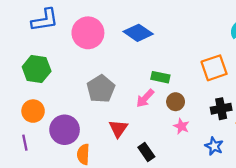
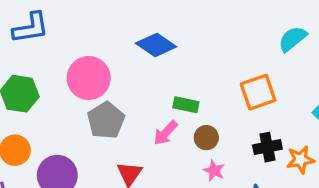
pink circle: (88, 33) -> (89, 78), moved

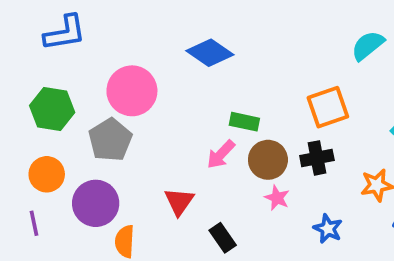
gray pentagon: (106, 120) -> (110, 140), moved
brown circle: (206, 138) -> (268, 160), size x1.4
black cross: (267, 147) -> (317, 158), moved

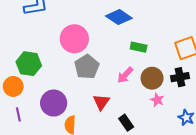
green hexagon: (52, 109) -> (29, 64), moved
green rectangle: (244, 122) -> (139, 47), moved
gray pentagon: (110, 140) -> (87, 67), moved
orange circle: (47, 174) -> (13, 86), moved

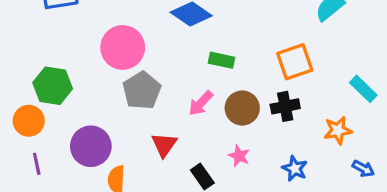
pink star: (157, 100) -> (239, 156), moved

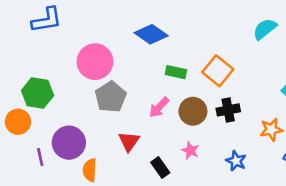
orange square: (295, 62) -> (218, 71), moved, turned -32
purple line: (37, 164) -> (40, 157), moved

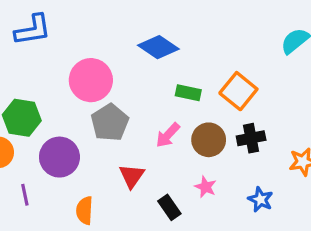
purple circle: (69, 143) -> (59, 157), moved

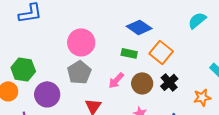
blue diamond: (158, 47) -> (139, 27), moved
pink circle: (91, 80) -> (81, 42), moved
black cross: (251, 138) -> (169, 82), turned -30

